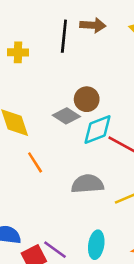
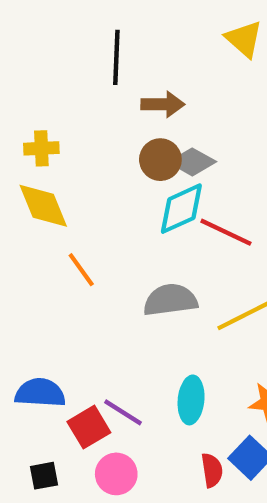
brown arrow: (93, 25) -> (163, 104), moved
yellow cross: (18, 52) -> (41, 148), moved
gray diamond: (66, 116) -> (192, 162), moved

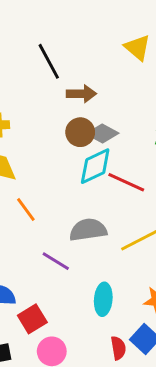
black line: (116, 57) -> (49, 61), turned -30
purple line: (123, 412) -> (56, 261), moved

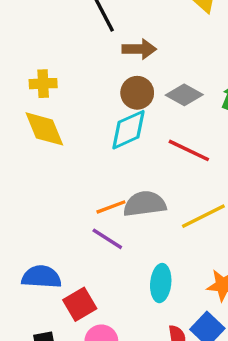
gray diamond: (102, 134) -> (184, 95), moved
cyan diamond: (95, 166) -> (128, 130), moved
orange line: (26, 209) -> (111, 207), moved, turned -75

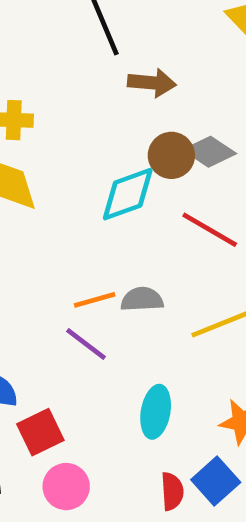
brown circle: (137, 93) -> (171, 155), moved
gray semicircle: (145, 204) -> (142, 299), size x0.7

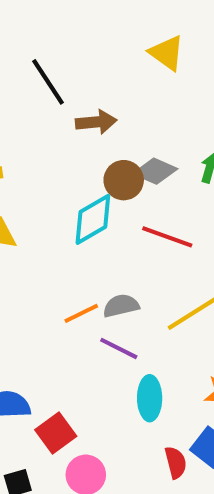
purple line: (86, 344) -> (119, 348), moved

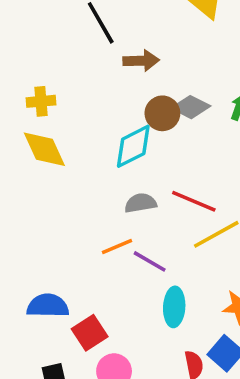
red line: (167, 237) -> (194, 201), moved
gray semicircle: (121, 306) -> (140, 203), moved
orange line: (81, 313) -> (117, 247), moved

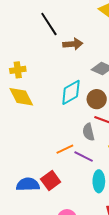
brown circle: (162, 113) -> (97, 99), moved
gray semicircle: (140, 203) -> (88, 132), moved, turned -90
red square: (90, 333) -> (51, 180), moved

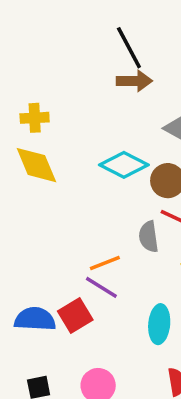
black line: (49, 24) -> (129, 48), moved
cyan diamond: (71, 92) -> (124, 165), turned 52
purple line: (84, 157) -> (101, 287), moved

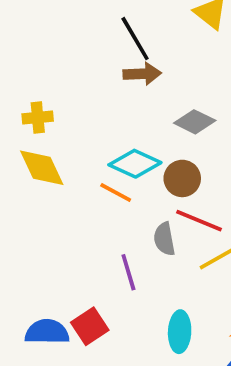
orange line: (105, 263) -> (116, 193), moved, turned 52
purple line: (101, 287) -> (128, 272), moved, turned 44

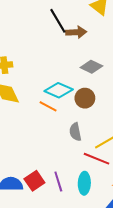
brown arrow: (142, 74) -> (76, 32), moved
red line: (199, 221) -> (96, 159), moved
purple line: (128, 272) -> (58, 182), moved

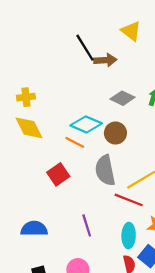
gray semicircle: (75, 132) -> (105, 170), size x1.5
red square: (34, 181) -> (58, 174), moved
cyan ellipse: (84, 183) -> (129, 236), moved

